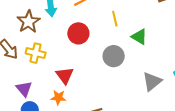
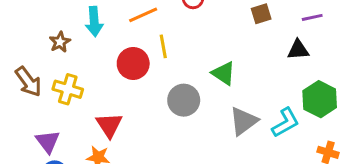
yellow line: (115, 19) -> (163, 46), moved
brown star: (29, 22) -> (60, 42), size x0.6
gray triangle: (152, 81) -> (244, 121), moved

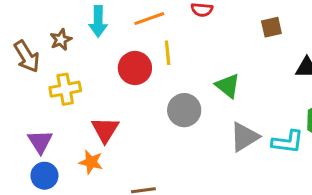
brown arrow: (28, 82) -> (27, 56), moved
yellow cross: (68, 89) -> (65, 89), turned -32
cyan L-shape: (286, 123) -> (288, 142), turned 32

